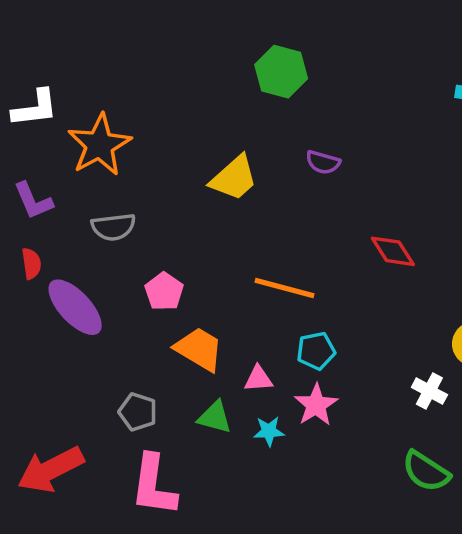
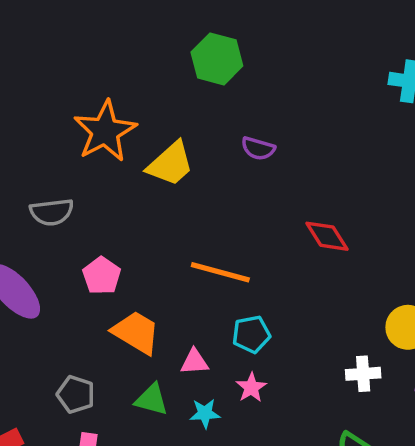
orange star: (100, 145) -> (105, 131), moved
white cross: (429, 391) -> (363, 374), turned -32
pink star: (316, 405) -> (251, 388), size x0.7

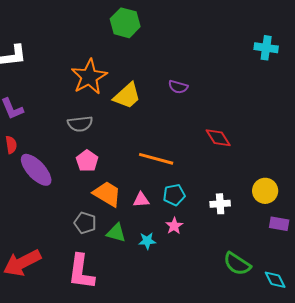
green hexagon: (217, 59) -> (125, 23), moved
gray semicircle: (52, 212) -> (80, 124), moved
pink triangle: (195, 362) -> (141, 200), moved
white cross: (363, 374) -> (220, 204), moved
gray pentagon: (76, 394) -> (85, 223), moved

